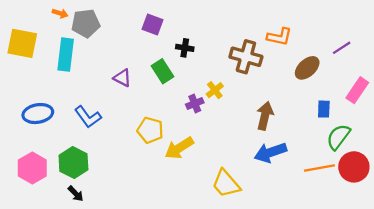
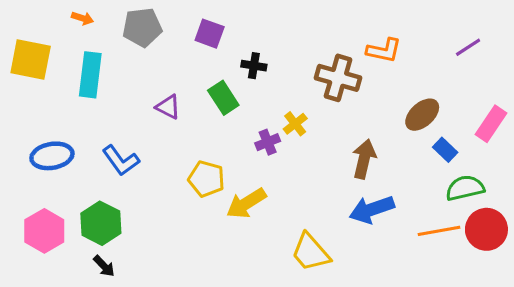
gray pentagon: (86, 23) -> (142, 27), moved
purple line: (342, 48) -> (468, 47), moved
brown ellipse: (307, 68) -> (422, 115), moved
blue rectangle: (324, 109) -> (445, 150), turned -48
green semicircle: (338, 137) -> (465, 188), turned 40

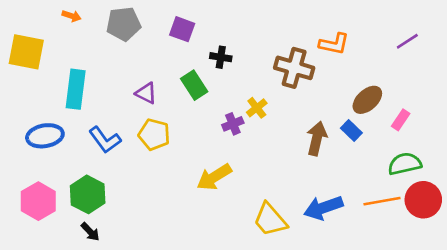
cyan rectangle: (90, 75) -> (76, 89), moved
pink rectangle: (491, 124) -> (401, 120), moved, size x0.7
blue rectangle: (445, 150) -> (351, 130), moved
yellow pentagon: (206, 179) -> (154, 134), moved
blue arrow: (372, 209) -> (323, 208), moved

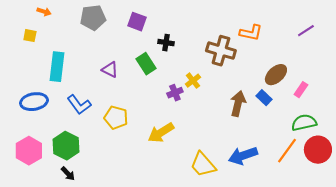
orange arrow: (72, 16) -> (44, 12), moved
yellow square: (26, 52) -> (30, 36), moved, size x0.5
yellow pentagon: (154, 134) -> (116, 118), moved
orange line: (382, 201) -> (287, 151), turned -44

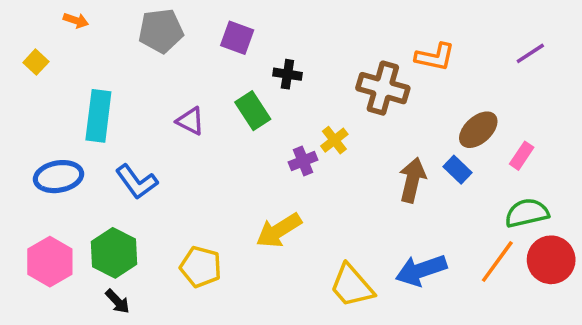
yellow square: (30, 36) -> (36, 62), moved, turned 32
yellow pentagon: (116, 118) -> (201, 267), moved

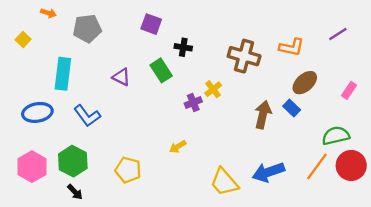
gray pentagon: (161, 31) -> (87, 28), moved
orange L-shape: (435, 57) -> (292, 47), moved
pink rectangle: (522, 156) -> (349, 90), moved
yellow arrow: (279, 230) -> (178, 147), size x0.6

